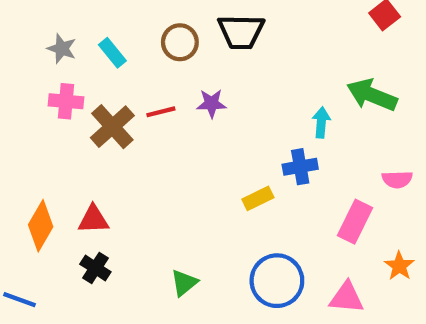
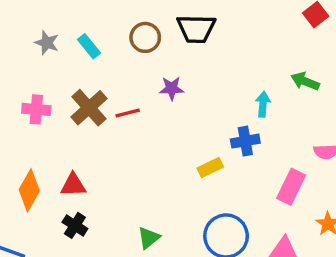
green arrow: (372, 95) -> (305, 81), size x0.7
pink cross: (66, 101) -> (36, 109), moved
red line: (161, 112) -> (128, 113), moved

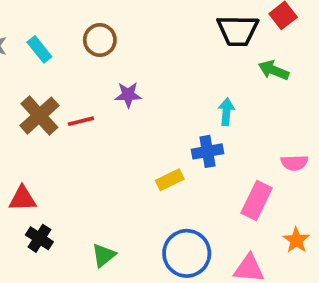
black trapezoid: (196, 29) -> (238, 31), moved
green arrow: (305, 81) -> (274, 70), moved
black cross: (75, 225) -> (39, 238), moved

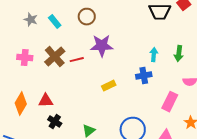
green arrow: (274, 70) -> (179, 54), moved, turned -105
purple star: (128, 95) -> (102, 46), size x1.6
yellow rectangle: (170, 180) -> (109, 86), moved

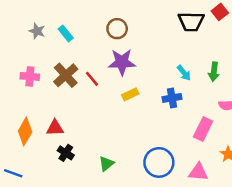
brown circle: (87, 17) -> (117, 29), moved
cyan arrow: (154, 55) -> (184, 73), turned 136
red line: (77, 60) -> (92, 79), turned 64
yellow rectangle: (109, 86) -> (130, 94), moved

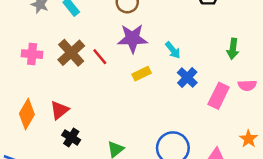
cyan arrow: (184, 73) -> (173, 50), moved
blue cross: (172, 98) -> (187, 78), turned -36
red triangle: (55, 128) -> (59, 110), turned -36
pink rectangle: (203, 129) -> (219, 96), moved

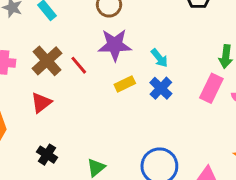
blue cross: (187, 78) -> (161, 88), moved
pink rectangle: (219, 96) -> (211, 88), moved
red triangle: (59, 110) -> (41, 103), moved

